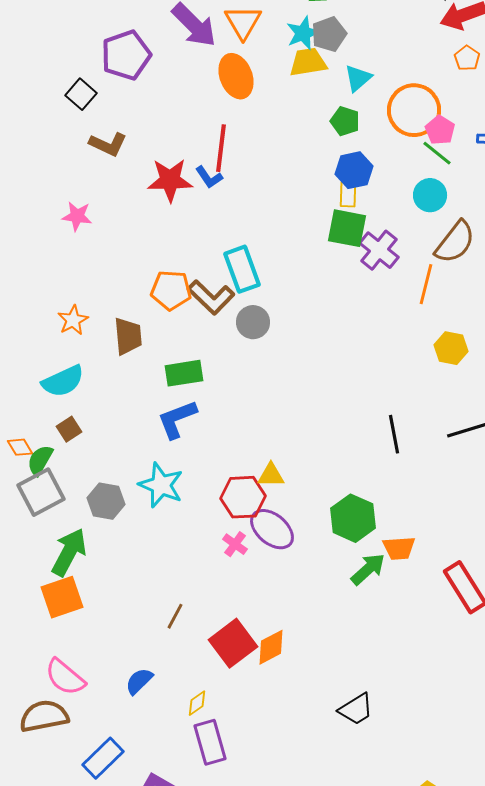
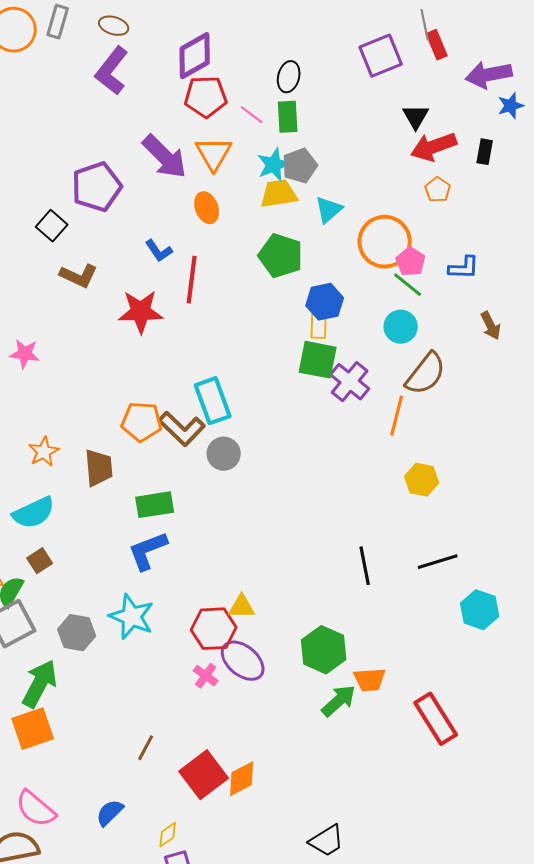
orange ellipse: (236, 76) -> (207, 208), size x0.7
green pentagon: (345, 121) -> (281, 256), moved, size x1.5
blue L-shape: (209, 177) -> (159, 251), moved
pink star: (77, 216) -> (25, 354), moved

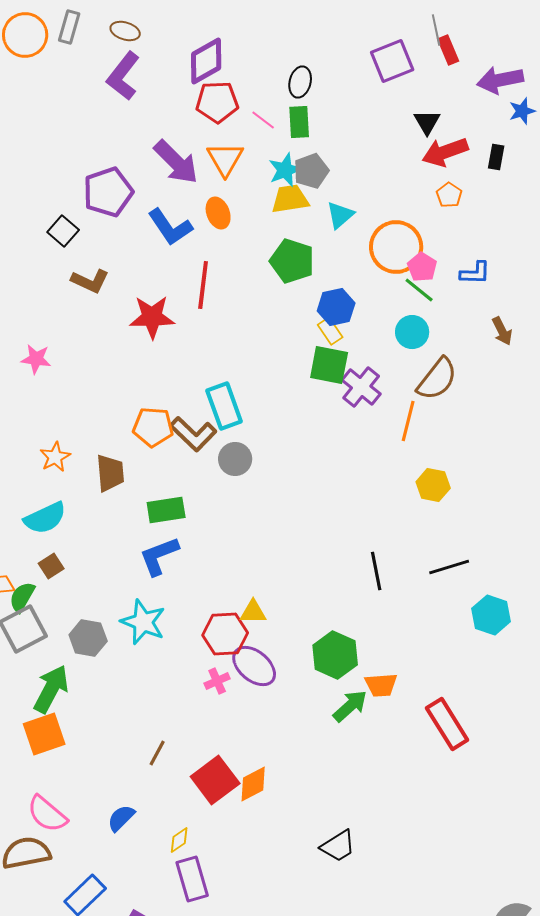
blue L-shape: (159, 251) -> (170, 227), moved, size x1.6
yellow rectangle: (319, 326) -> (330, 331), turned -36
pink cross: (206, 676) -> (217, 681), turned 30

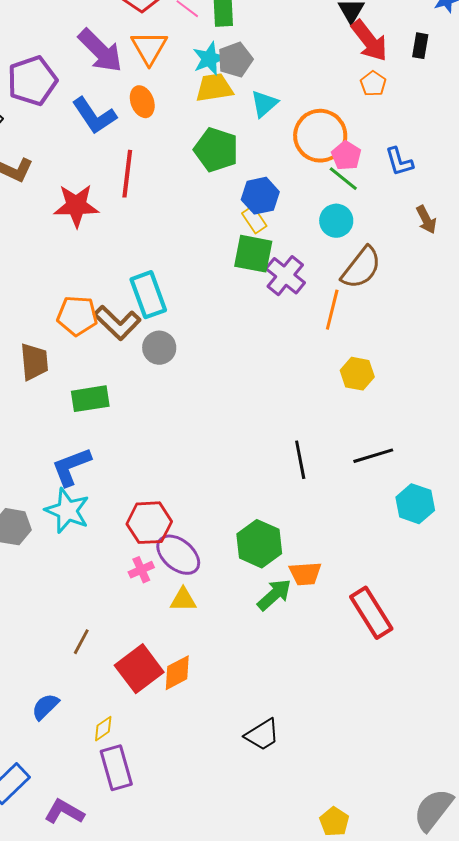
red arrow: (445, 152) -> (369, 41), turned -108
blue L-shape: (475, 273) -> (399, 162), turned 72
blue L-shape: (159, 556) -> (71, 467), moved
yellow triangle: (253, 612) -> (183, 600), moved

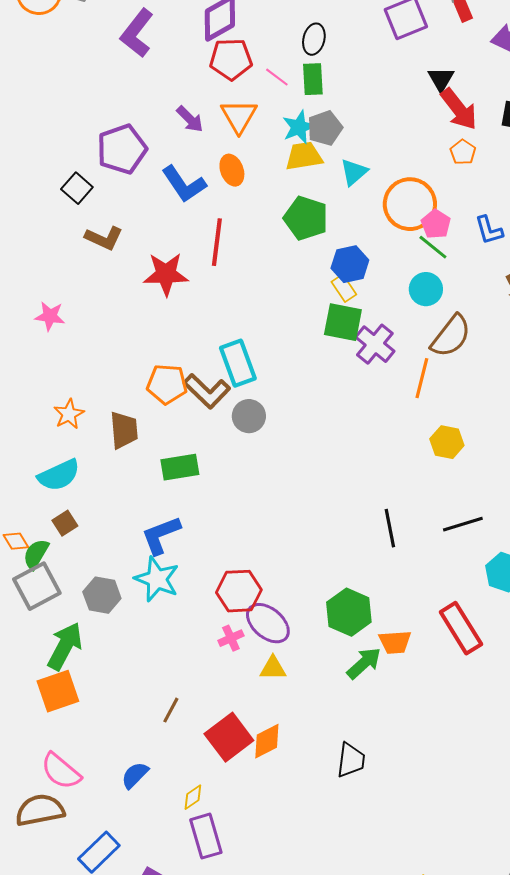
purple arrow: (100, 51) -> (190, 119), size x0.6
red rectangle: (371, 613) -> (461, 628), moved
black trapezoid: (262, 735) -> (351, 760), moved, turned -51

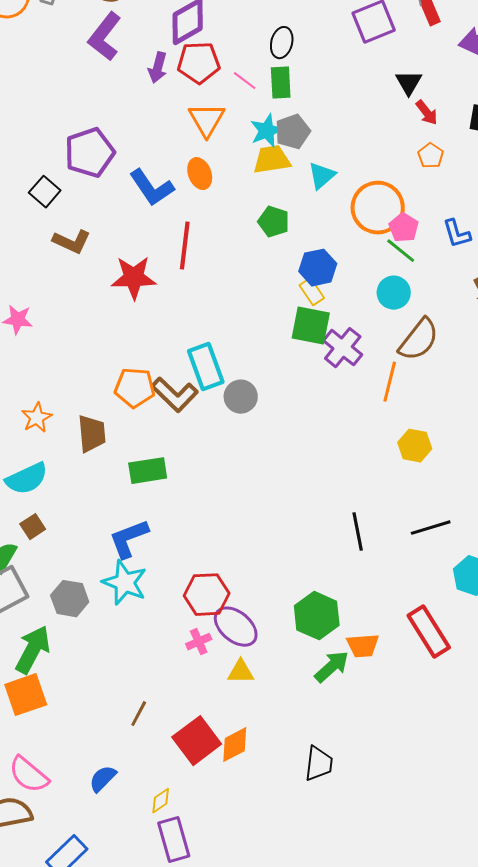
red arrow: (459, 109) -> (427, 113), size x0.6
purple arrow: (190, 119) -> (158, 68), moved, turned 60
green pentagon: (306, 218) -> (274, 222), size x0.7
gray circle: (249, 416) -> (241, 397), moved

